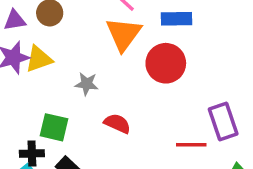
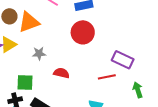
orange triangle: (124, 34) -> (29, 22), moved, turned 45
purple rectangle: (223, 121) -> (123, 60), turned -35

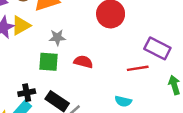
green square: (25, 82) -> (48, 62), moved

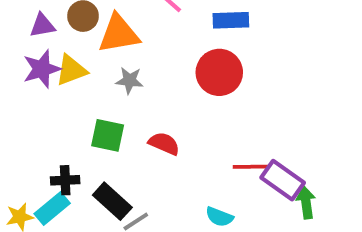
gray star: (57, 37) -> (129, 80), moved
purple rectangle: (157, 48) -> (283, 180), moved

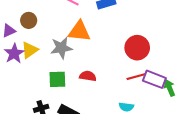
orange triangle: (119, 34) -> (79, 31), moved, turned 30
red circle: (219, 72) -> (137, 48), moved
gray star: (129, 80) -> (61, 48), size x1.5

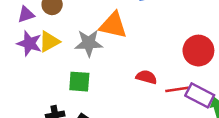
red circle: (137, 48) -> (198, 51), moved
purple star: (14, 53) -> (29, 43), turned -30
red semicircle: (88, 76) -> (146, 77), moved

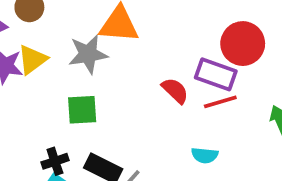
red semicircle: (146, 77) -> (175, 91), turned 36
purple rectangle: (200, 95) -> (216, 74), moved

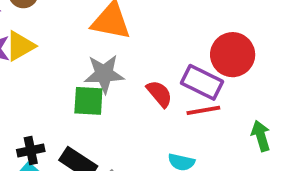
gray star: (88, 54) -> (104, 74), moved
green square: (82, 110) -> (88, 101), moved

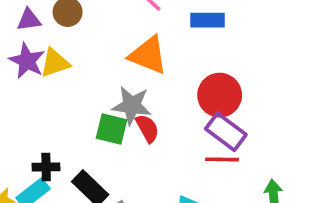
red circle: (233, 55) -> (220, 95), moved
red semicircle: (159, 94) -> (147, 128), moved

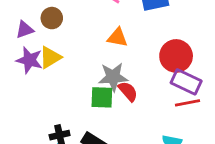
orange triangle: (148, 55) -> (117, 37), size x0.7

